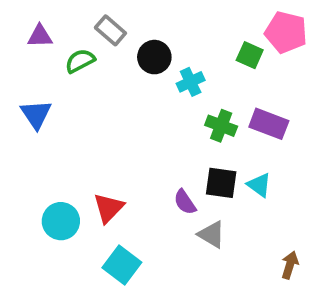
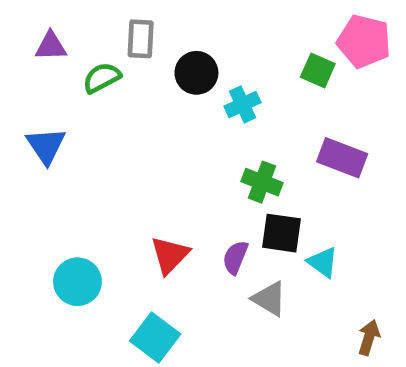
gray rectangle: (110, 30) -> (141, 39), turned 52
green cross: (221, 126) -> (262, 182), moved
cyan triangle: (259, 185) -> (323, 262), moved
purple semicircle: (185, 202) -> (235, 257), turned 56
red triangle: (109, 208) -> (170, 255), moved

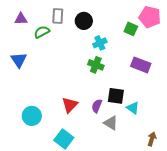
black circle: (196, 73) -> (84, 21), moved
green cross: (262, 182) -> (96, 65), moved

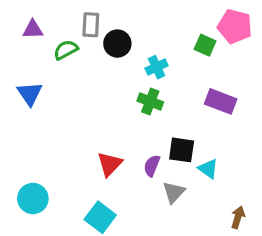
black circle: (84, 21) -> (117, 44), moved
cyan circle: (32, 116) -> (33, 198), moved
gray triangle: (111, 123) -> (174, 192), turned 42

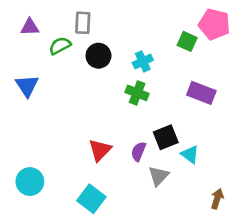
black circle: (117, 44) -> (98, 56), moved
black square: (182, 150) -> (166, 137), turned -30

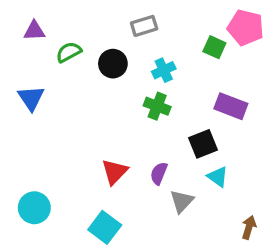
gray rectangle: (83, 23) -> (144, 26), moved, turned 70
black square: (166, 137) -> (203, 144), moved

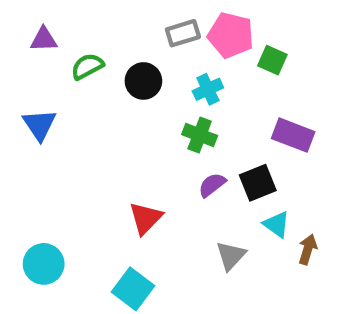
pink pentagon: (246, 28) -> (231, 35), moved
purple semicircle: (159, 173) -> (212, 185), moved, turned 30
brown arrow: (249, 227) -> (308, 249), moved

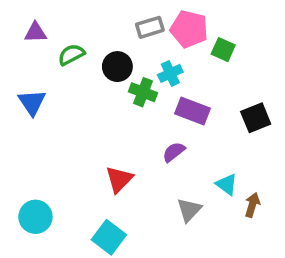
green cross: (200, 135) -> (143, 92), moved
purple rectangle: (293, 135) -> (193, 111), moved
black square: (258, 183) -> (256, 118), moved

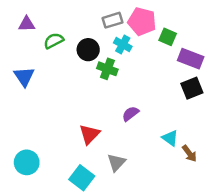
cyan cross: (170, 73) -> (123, 45), moved, turned -36
purple rectangle: (193, 111) -> (191, 59), moved
brown arrow: (252, 205) -> (189, 153), turned 126
gray triangle: (189, 210) -> (116, 162), moved

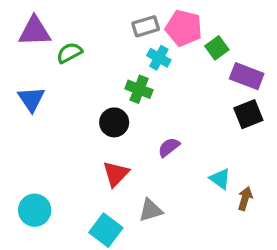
purple triangle: (27, 24) -> (35, 31), size x1.5
green square: (168, 37) -> (217, 48), turned 30
black circle: (88, 50) -> (114, 122), moved
brown arrow: (189, 153) -> (245, 199), turned -126
gray triangle: (116, 162) -> (151, 210), turned 30

